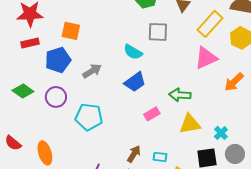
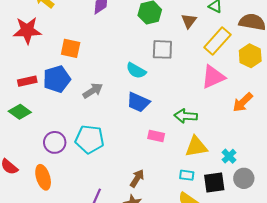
red rectangle: (30, 43) -> (27, 81), moved
blue trapezoid: (135, 82) -> (138, 102), turned 60
purple circle: (56, 97) -> (55, 142), moved
pink rectangle: (152, 114) -> (156, 136), turned 42
cyan rectangle: (160, 157) -> (187, 175), moved

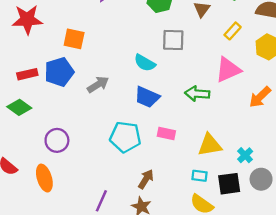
yellow rectangle: (217, 41) -> (233, 31), size x0.6
green arrow: (186, 116) -> (197, 94), moved
cyan pentagon: (90, 139) -> (125, 137), moved

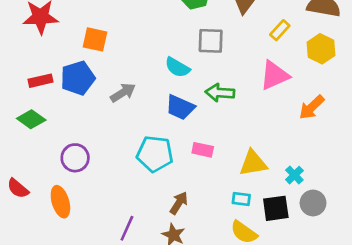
green arrow: (197, 94) -> (220, 93), moved

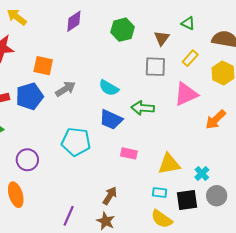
gray square: (211, 41) -> (155, 67), moved
gray arrow: (123, 93) -> (65, 89), moved
cyan pentagon: (155, 154) -> (76, 142), moved

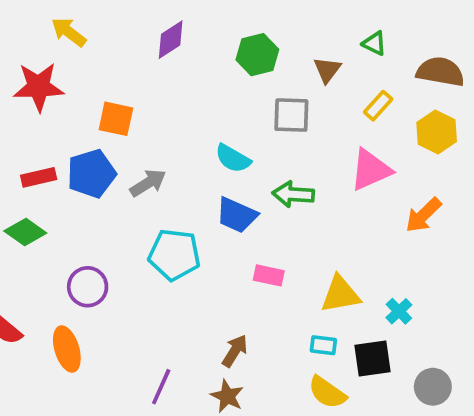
gray square: (155, 67) -> (291, 115), moved
gray arrow: (65, 89) -> (148, 183), moved
gray circle: (217, 196) -> (433, 387), moved

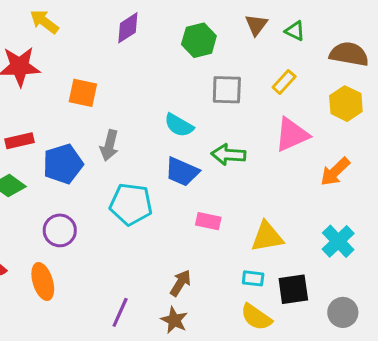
brown triangle: (327, 70) -> (256, 25), moved
yellow rectangle: (378, 106) -> (284, 82), moved
blue pentagon: (91, 174) -> (63, 164), moved
gray arrow: (148, 183) -> (109, 145), turned 136
cyan cross: (399, 311) -> (338, 241), moved, size x1.5

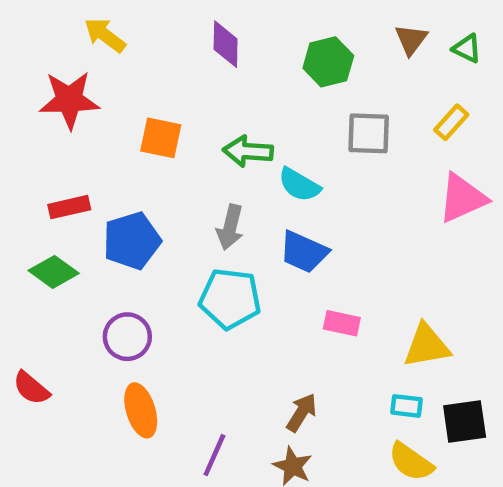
purple diamond: (128, 28) -> (226, 44), turned -56
gray arrow: (109, 145) -> (230, 227), moved
green arrow: (228, 155) -> (248, 151), moved
orange ellipse: (43, 281) -> (141, 410), moved

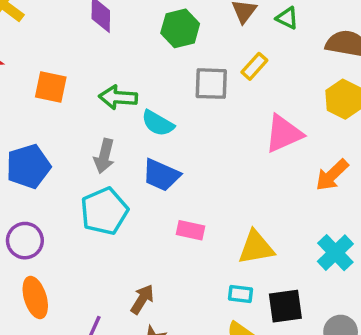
yellow rectangle: (451, 122) -> (254, 66), moved
cyan pentagon: (230, 299) -> (104, 211), turned -30
brown arrow: (302, 413) -> (142, 299), moved

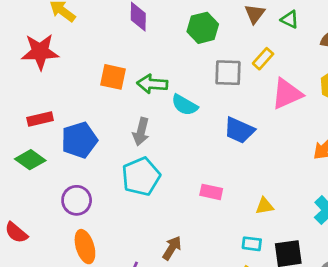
orange square: (51, 87) -> (113, 77), moved
pink triangle: (284, 134) -> (287, 94), moved
blue trapezoid: (161, 175) -> (239, 130), moved
yellow triangle: (256, 247) -> (264, 206), size x0.6

